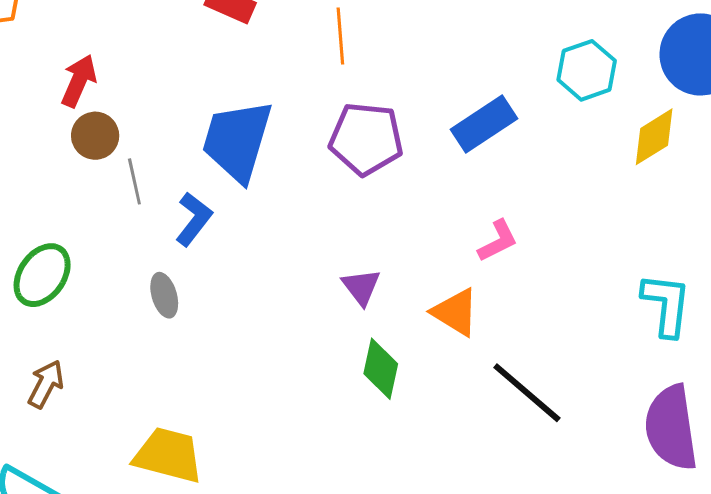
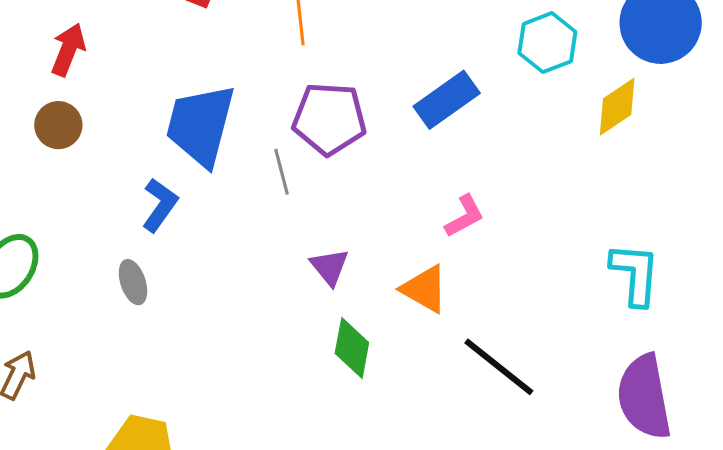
red arrow: (79, 81) -> (68, 50), moved
gray line: (134, 181) -> (282, 172), moved

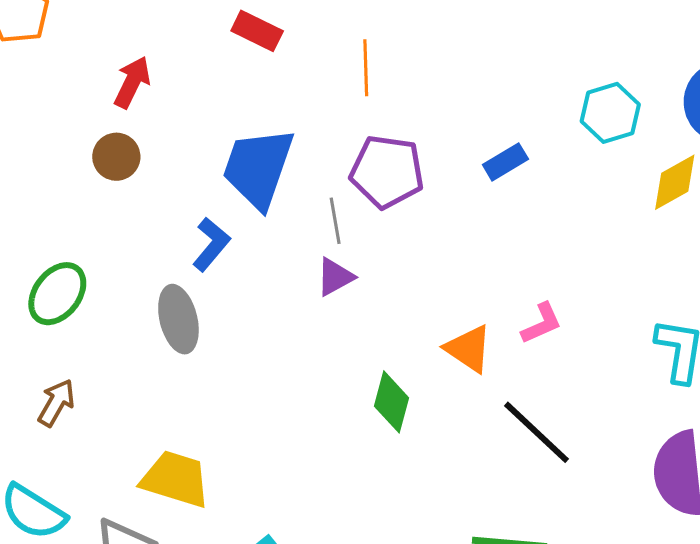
blue rectangle: (447, 100) -> (505, 162), size x0.7
pink L-shape: (465, 216) -> (542, 323), moved
purple triangle: (330, 267) -> (335, 277), moved, turned 36
gray ellipse: (133, 282) -> (178, 319), size x1.5

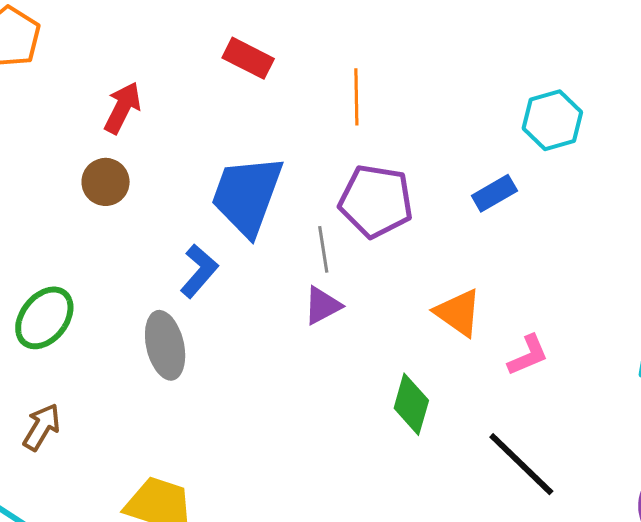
cyan hexagon: (610, 113) -> (552, 120), moved
orange triangle: (469, 349) -> (458, 313), moved
green diamond: (392, 402) -> (411, 404), moved

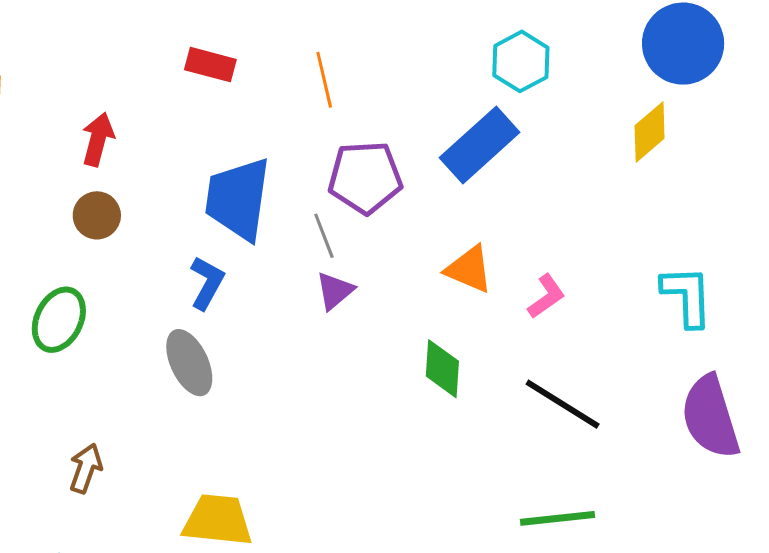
blue rectangle: (494, 193) -> (480, 145), size x1.8
green ellipse: (44, 318) -> (59, 320), moved

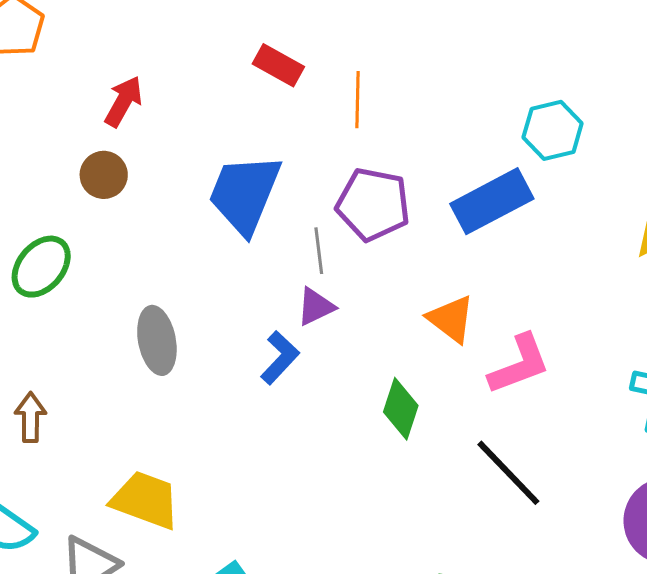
red rectangle: (210, 65) -> (278, 65), moved
blue L-shape: (207, 283) -> (280, 358), moved
pink L-shape: (546, 296) -> (519, 364), size x1.5
brown arrow: (86, 468) -> (30, 417), turned -33

